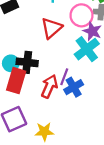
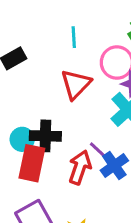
purple line: (64, 77) -> (100, 152), turned -63

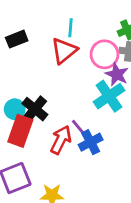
red triangle: (76, 84) -> (64, 51), moved
black cross: (45, 136) -> (35, 109), turned 30

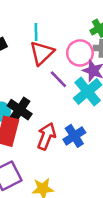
cyan line: (71, 28) -> (36, 32), moved
purple line: (80, 129) -> (58, 79), moved

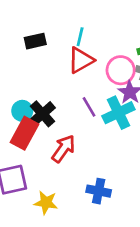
purple line: (58, 79) -> (89, 107), moved
blue cross: (74, 136) -> (99, 191), moved, turned 30

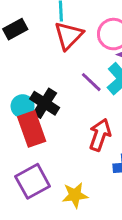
red rectangle: (24, 133) -> (32, 129), turned -32
red arrow: (64, 149) -> (100, 135), moved

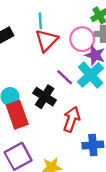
black cross: (45, 103) -> (45, 97), moved

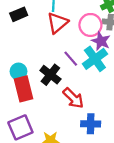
red arrow: (71, 119) -> (73, 98), turned 110

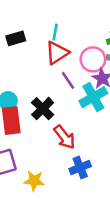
purple line: (71, 59) -> (68, 80), moved
blue cross: (91, 124) -> (80, 168), turned -30

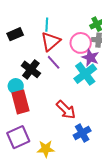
purple line: (68, 80) -> (54, 62), moved
black cross: (43, 109) -> (31, 69), moved

